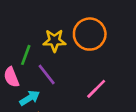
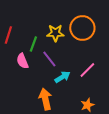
cyan arrow: (30, 98) -> (62, 77), moved

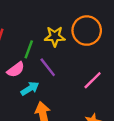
pink semicircle: (22, 61) -> (16, 70), turned -105
cyan arrow: (62, 77) -> (30, 88), moved

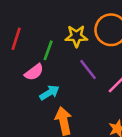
purple line: (48, 67) -> (88, 70), moved

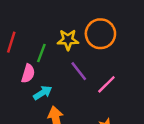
pink semicircle: (34, 72) -> (28, 74), turned -36

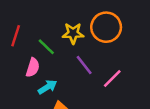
green line: (41, 53) -> (46, 47), turned -66

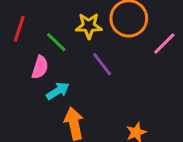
pink line: (112, 78) -> (164, 44), moved

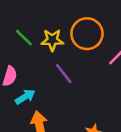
green line: (56, 42) -> (24, 38), moved

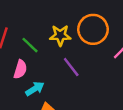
green line: (24, 38) -> (30, 45), moved

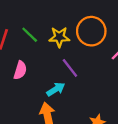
green line: (30, 45) -> (30, 35), moved
cyan arrow: (35, 89) -> (56, 89), moved

